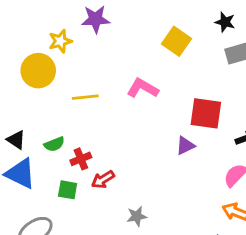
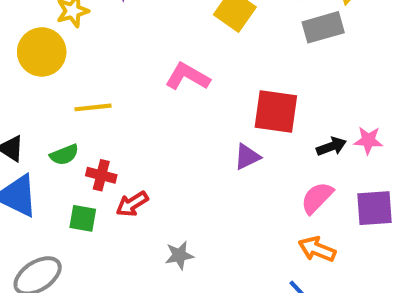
yellow line: (85, 97) -> (93, 107), moved
red cross: (81, 159) -> (101, 175), turned 36

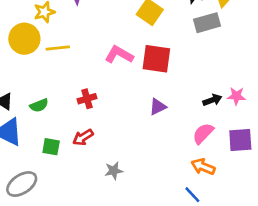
yellow line: (93, 107) -> (58, 48), moved
red square: (276, 112) -> (156, 59), moved
red cross: (101, 175) -> (87, 99), moved, turned -30

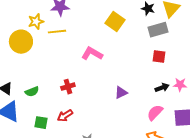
yellow line: (58, 48) -> (57, 32), moved
red square: (156, 59) -> (159, 57), moved, size x0.6

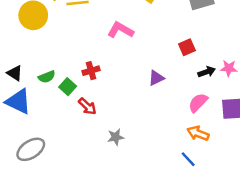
red square: (159, 57) -> (187, 47), moved, turned -32
red arrow: (65, 116) -> (87, 106), turned -105
green square: (41, 123) -> (68, 87), moved, turned 32

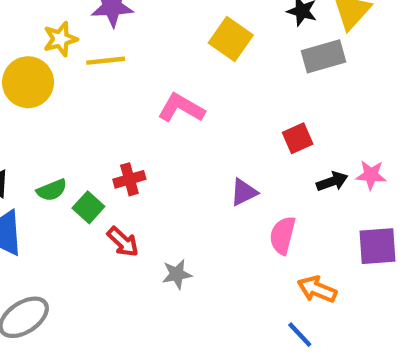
pink semicircle: (198, 103) -> (283, 235), moved, turned -30
gray star: (116, 137) -> (177, 274), moved

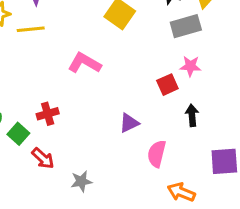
pink star: (371, 175) -> (190, 66), moved
black arrow: (332, 181) -> (192, 115), turned -75

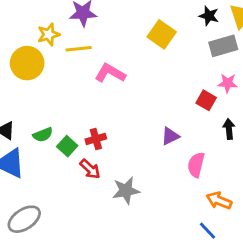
pink L-shape: (84, 63) -> (110, 73), moved
red square: (167, 85) -> (206, 100), turned -36
red cross: (48, 114) -> (96, 139), moved
gray star: (81, 181) -> (126, 191), size x1.4

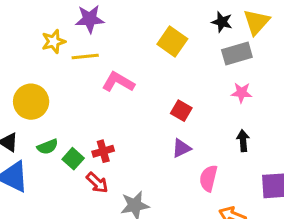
yellow circle: (27, 63) -> (31, 102), moved
red square: (206, 100) -> (181, 111), moved

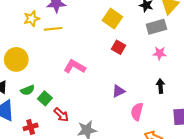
pink L-shape: (118, 82) -> (75, 67), moved
red square: (181, 111) -> (119, 47), moved
red cross: (103, 151) -> (31, 127), moved

